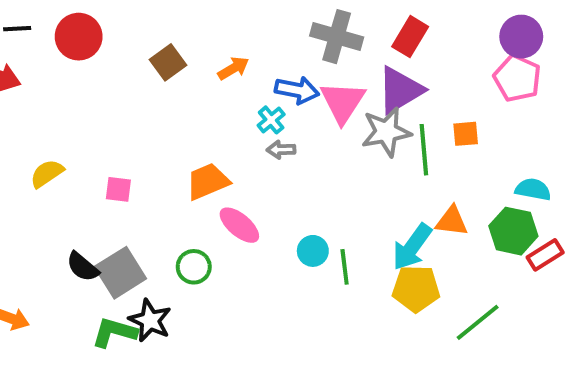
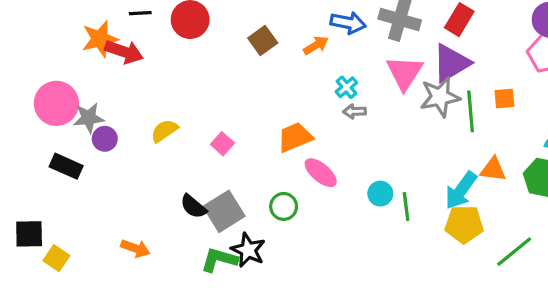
blue arrow: (297, 90) -> (348, 23), moved
pink square: (118, 189) -> (222, 144), turned 35

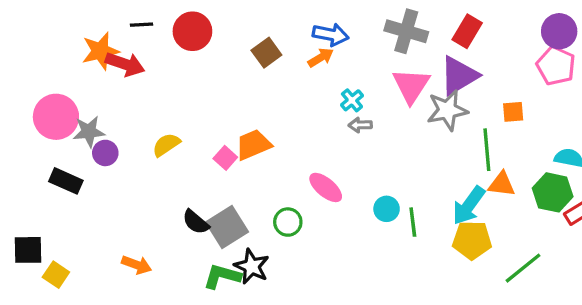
blue arrow: (348, 23) -> (331, 35), moved
green line: (471, 111) -> (487, 150), moved
orange trapezoid: (295, 137) -> (253, 145), moved

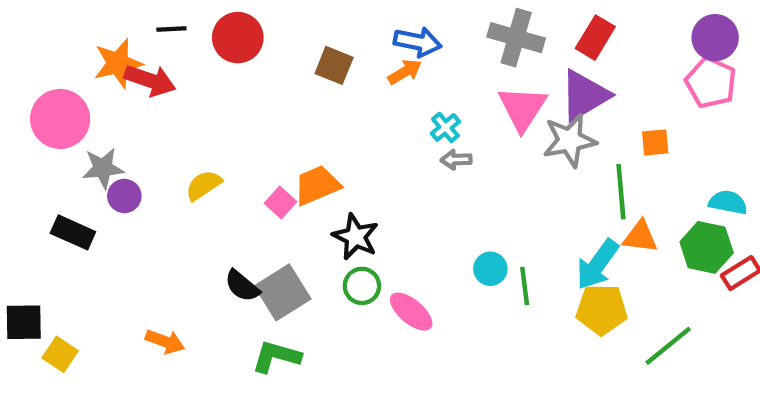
brown square: (266, 53) -> (334, 65), turned -32
pink circle: (56, 117) -> (60, 119), moved
pink ellipse: (326, 187) -> (411, 312), moved
black star: (252, 266) -> (356, 237), moved

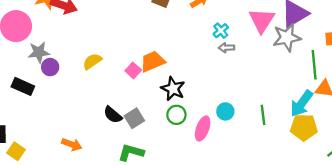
cyan circle: (490, 269) -> (225, 111), moved
gray square: (283, 292) -> (134, 118), size x0.7
pink ellipse: (411, 312) -> (203, 128), turned 70

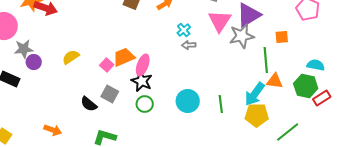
cyan circle: (225, 111) -> (188, 101), size x1.5
gray square: (134, 118) -> (110, 94), moved, turned -30
pink ellipse: (203, 128) -> (143, 65), moved

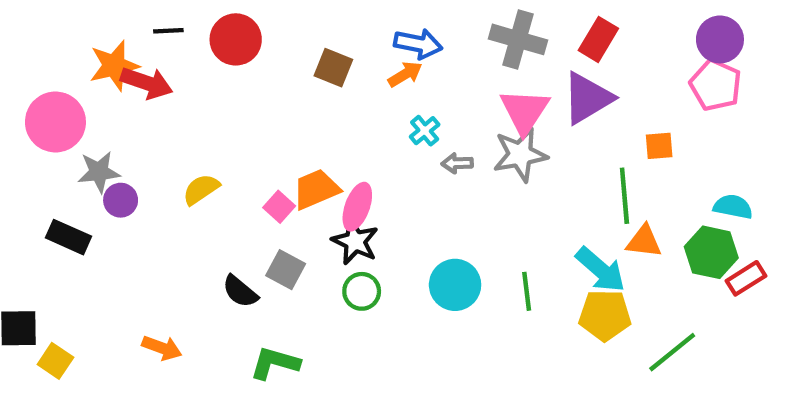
cyan cross: (184, 30) -> (425, 131), moved
gray star: (242, 36) -> (520, 155), moved
cyan arrow: (255, 94) -> (601, 270), turned -85

